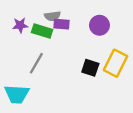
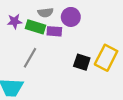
purple rectangle: (62, 24) -> (54, 31), moved
purple circle: (99, 25) -> (71, 17), moved

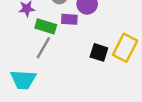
green rectangle: (36, 27) -> (46, 26), moved

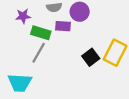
black square: (99, 52) -> (91, 57), turned 35

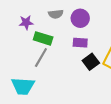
purple rectangle: (63, 26) -> (80, 43), moved

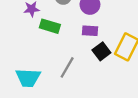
gray line: (41, 58) -> (67, 67), moved

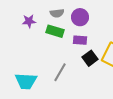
green rectangle: (50, 26) -> (55, 31), moved

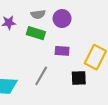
purple rectangle: (80, 40) -> (62, 51), moved
black square: (90, 58) -> (79, 78), moved, turned 35

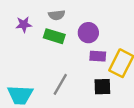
purple circle: (62, 19) -> (88, 33), moved
purple rectangle: (62, 51) -> (98, 56), moved

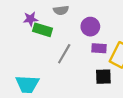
green rectangle: (54, 36) -> (42, 30), moved
gray line: (60, 84) -> (64, 54), moved

